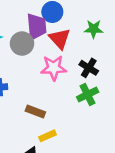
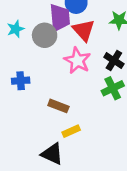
pink star: (54, 68) -> (77, 61), turned 30

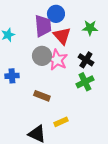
gray circle: (45, 35) -> (42, 56), moved
yellow rectangle: (71, 131) -> (61, 122), moved

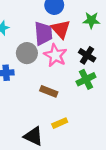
purple trapezoid: (43, 26) -> (43, 33), moved
gray circle: (42, 56) -> (27, 53), moved
brown rectangle: (42, 96) -> (49, 91), moved

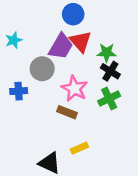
green star: (91, 20) -> (107, 53), moved
purple trapezoid: (43, 33) -> (61, 46), turned 35
pink star: (55, 55) -> (74, 89), moved

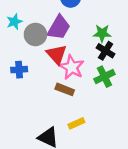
red triangle: (81, 41) -> (56, 54), moved
gray circle: (42, 69) -> (35, 34), moved

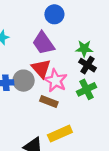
purple trapezoid: (59, 27) -> (43, 43), turned 115
gray circle: (35, 34) -> (24, 81), moved
yellow rectangle: (76, 123) -> (60, 134), size x1.5

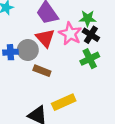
pink star: (56, 81) -> (70, 34), moved
brown rectangle: (49, 102) -> (42, 71), moved

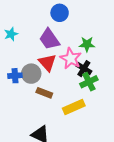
black cross: (91, 35) -> (84, 69), moved
yellow rectangle: (64, 102) -> (74, 107), moved

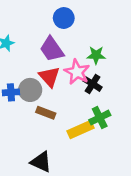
green cross: (89, 82) -> (100, 118), moved

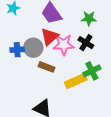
pink star: (77, 72) -> (64, 45), moved, turned -30
red triangle: (49, 77) -> (49, 37), turned 30

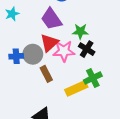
green star: (89, 18) -> (80, 31), moved
brown rectangle: (46, 67) -> (46, 74), turned 42

